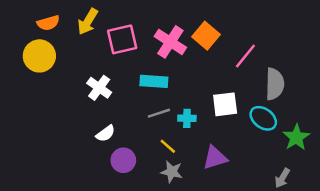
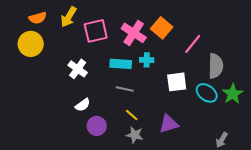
gray line: (159, 113) -> (125, 89), turned 30
cyan cross: (187, 118) -> (147, 60), moved
green star: (296, 137) -> (233, 94), moved

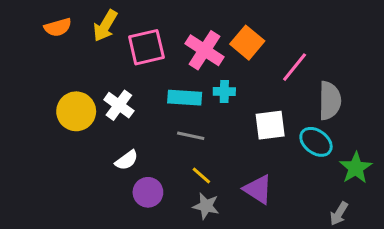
yellow circle: (31, 44) -> (76, 111), moved
green star: (233, 94) -> (356, 168), moved
purple triangle: (169, 124) -> (258, 189), turned 50

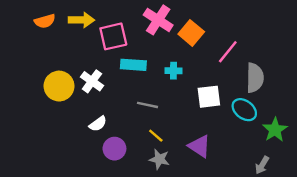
yellow arrow: (105, 26) -> (81, 20), turned -120
pink cross: (204, 50) -> (158, 20), moved
cyan rectangle: (185, 98) -> (133, 65), moved

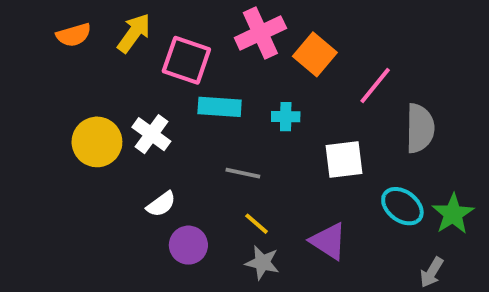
yellow arrow: (81, 20) -> (134, 33), turned -55
pink cross: (158, 20) -> (260, 33), turned 32
pink square: (113, 36) -> (186, 60), turned 32
cyan ellipse: (244, 110) -> (402, 206), moved

